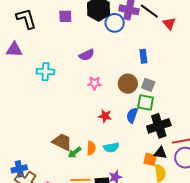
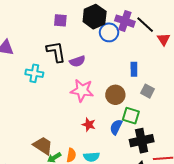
black L-shape: (26, 19) -> (56, 52), moved
pink star: (94, 83) -> (82, 90), size x1.6
gray square: (148, 85) -> (148, 91), moved

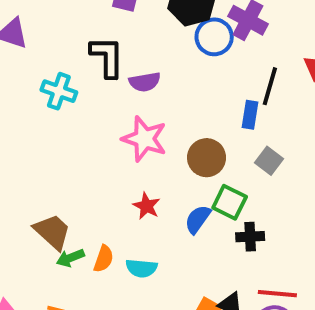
black line: (145, 25) -> (270, 86), moved, turned 54
black cross: (142, 141) -> (250, 237), moved, size x0.6

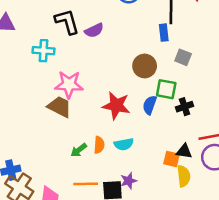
pink star: (144, 139) -> (69, 84), moved
red star: (147, 206) -> (116, 106), size x1.6
brown trapezoid: (52, 232) -> (59, 107), moved

